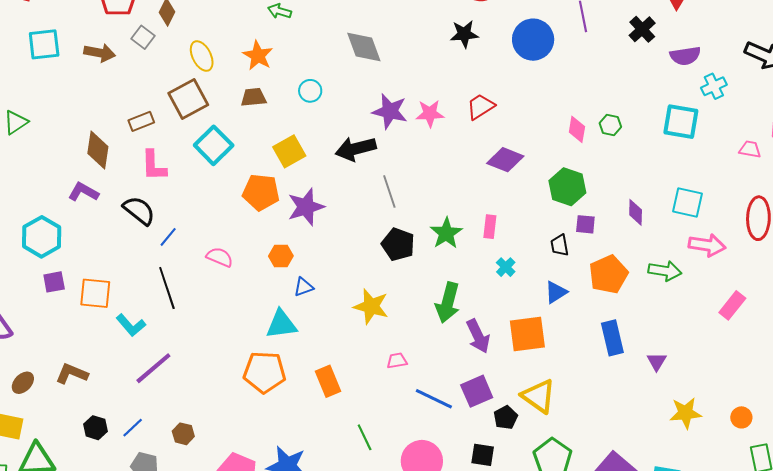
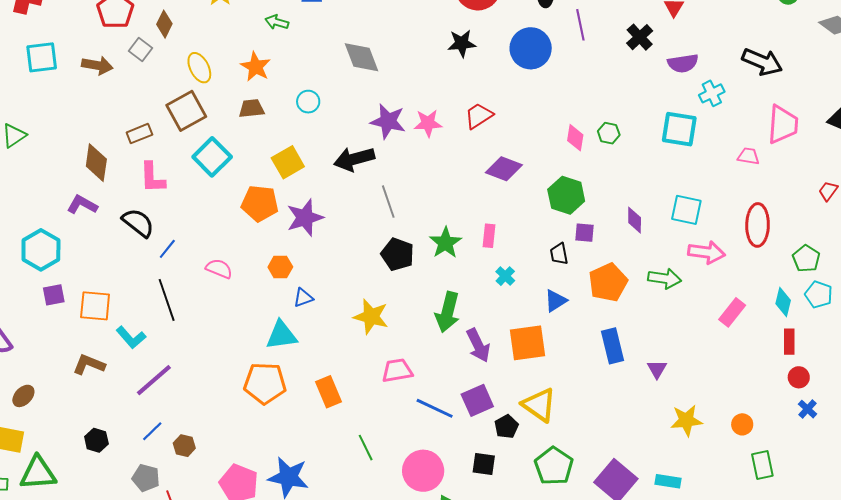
pink trapezoid: (397, 361) -> (397, 371), size x1.5
brown L-shape: (72, 374) -> (89, 365), moved
blue line: (133, 428) -> (152, 431), moved

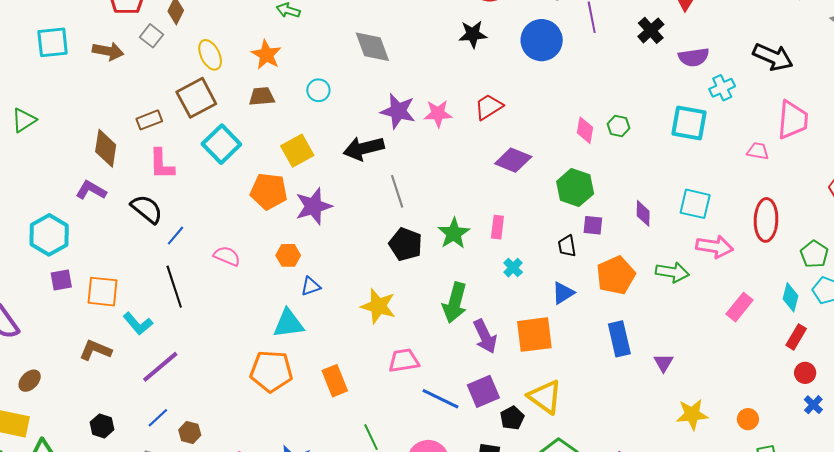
red rectangle: (789, 342) -> (796, 337), turned 30

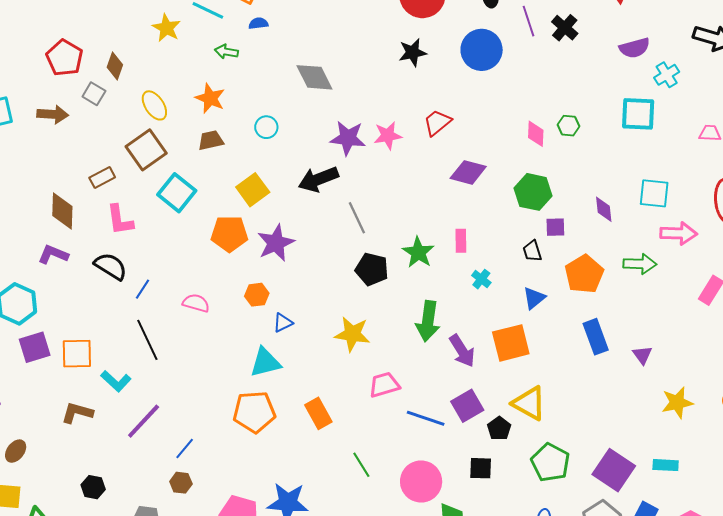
black cross: (651, 30) -> (565, 28), moved
purple square: (61, 280) -> (35, 347), size x1.4
blue line: (158, 418) -> (185, 449), moved

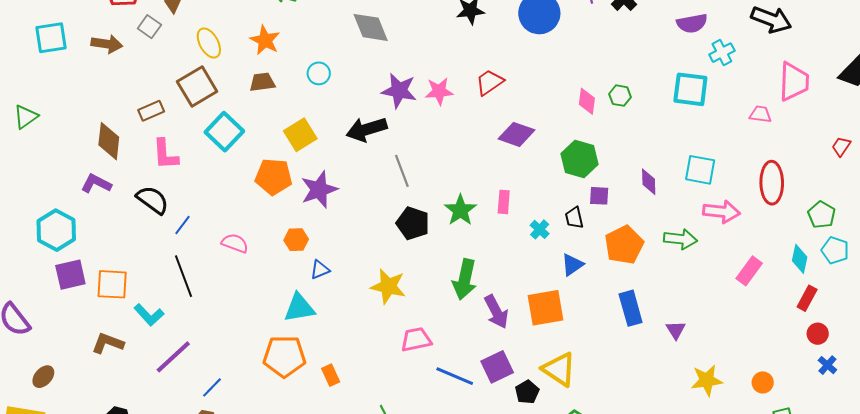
cyan cross: (481, 279) -> (540, 229), moved
orange rectangle: (318, 413) -> (331, 375), moved, size x0.7

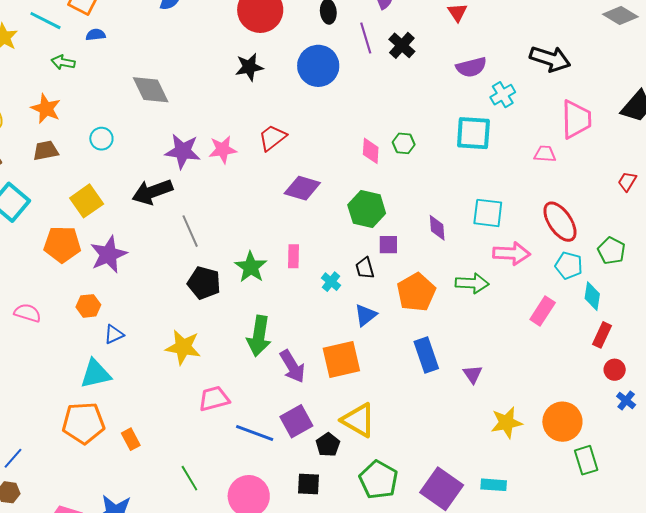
red ellipse: (772, 183) -> (560, 222), turned -30
cyan pentagon: (835, 250) -> (569, 265), moved
orange circle: (763, 382) -> (562, 422), size x1.8

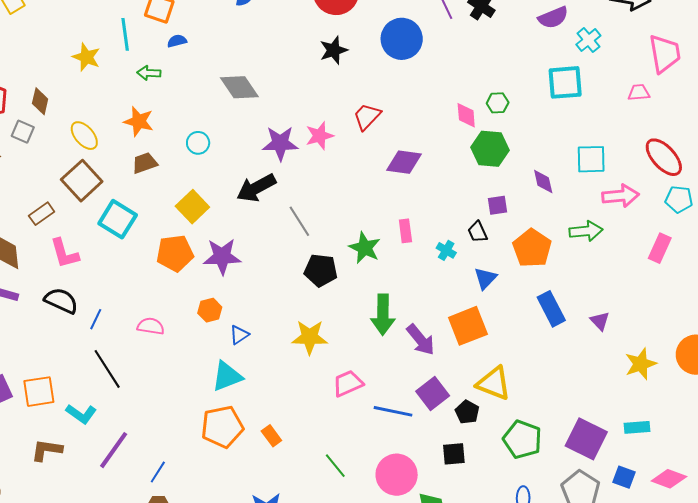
cyan line: (45, 21) -> (125, 34), turned 64
green hexagon: (367, 209) -> (490, 149), moved
purple star: (108, 255) -> (222, 256), turned 30

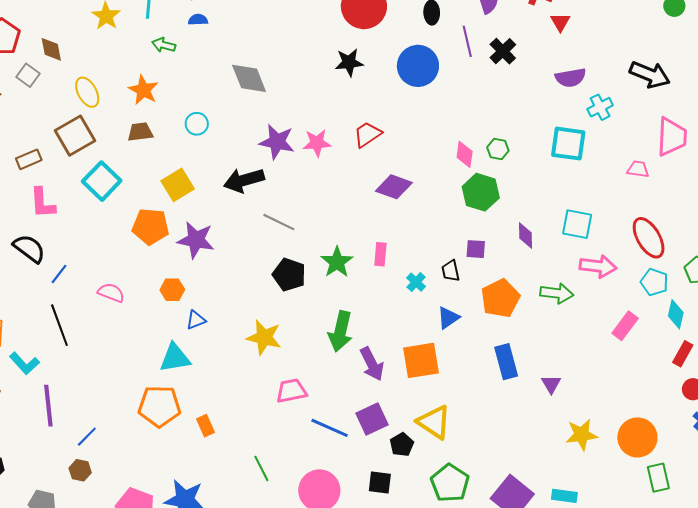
brown diamond: (40, 101) -> (51, 49), turned -36
gray line: (299, 221) -> (279, 222), turned -44
purple line: (114, 450) -> (48, 406), turned -54

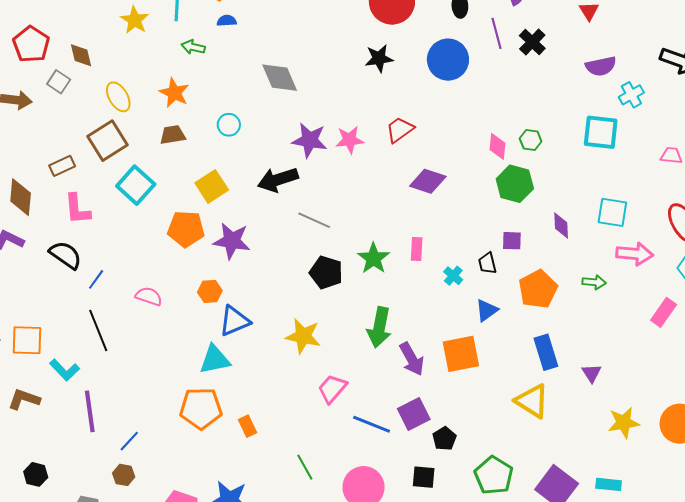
green arrow: (557, 293) -> (594, 282), size x0.7
blue triangle: (196, 320) -> (234, 321), size x1.6
pink trapezoid: (291, 391) -> (332, 389), turned -36
yellow triangle: (434, 422) -> (532, 401), moved

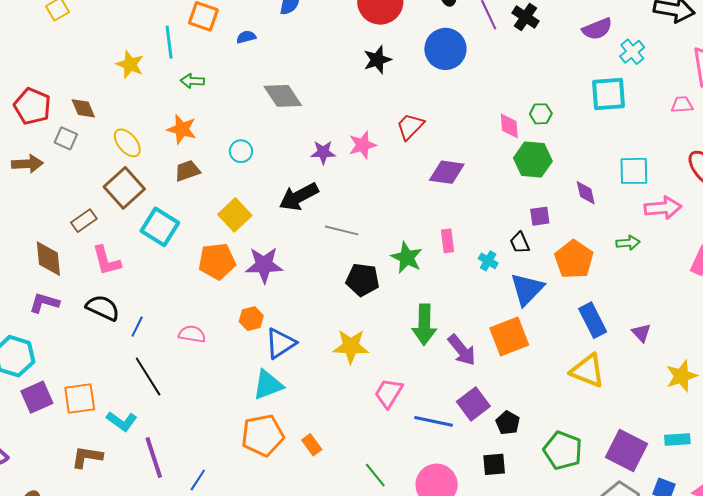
blue semicircle: (227, 21) -> (246, 37), moved
purple star: (310, 140) -> (323, 152), size x0.7
blue triangle: (487, 310) -> (527, 289), size x1.5

